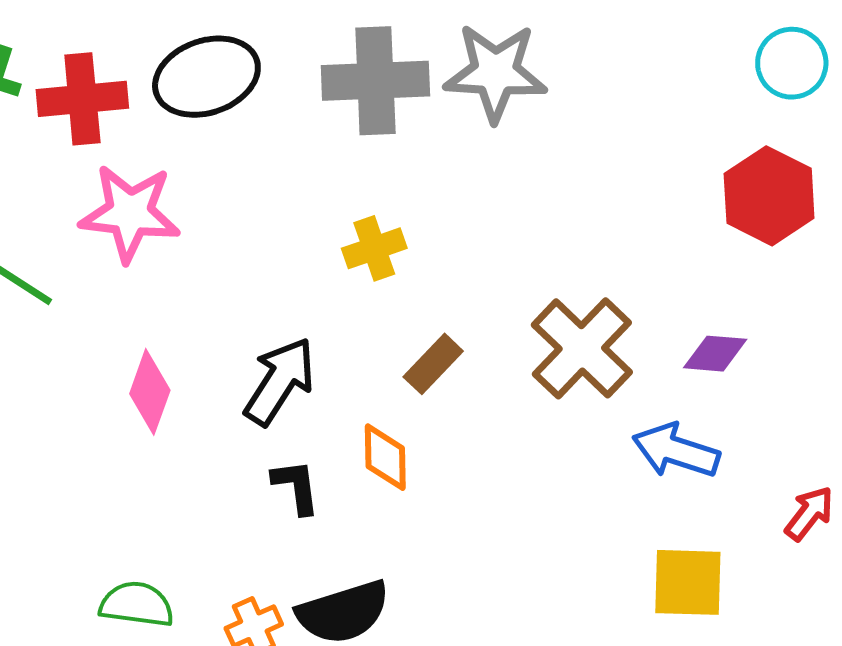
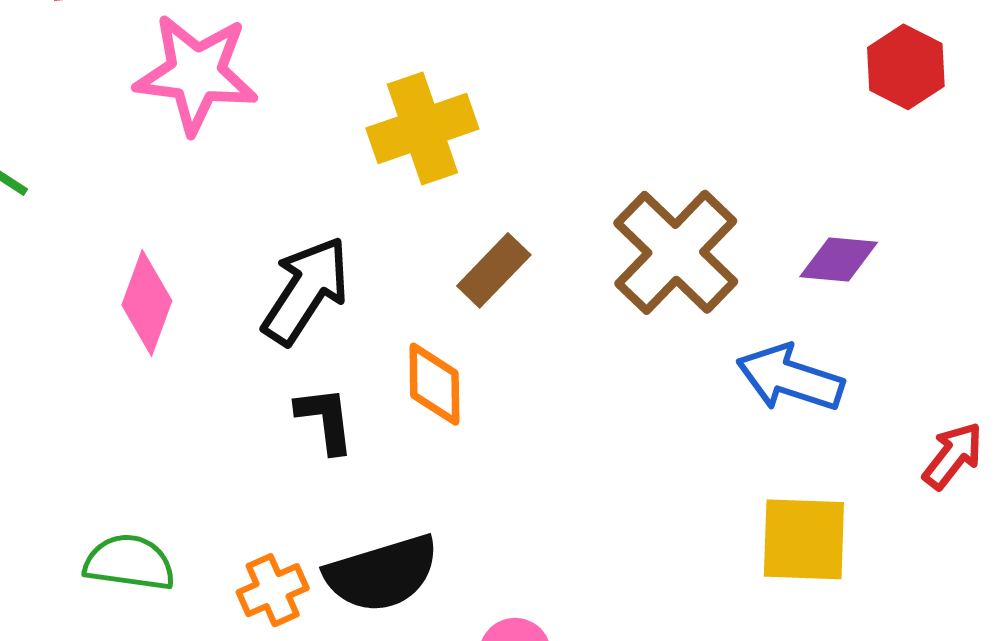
red hexagon: (769, 196) -> (906, 67), size x0.7
pink star: (130, 213) -> (196, 74), moved
yellow cross: (374, 248) -> (422, 129), size x1.4

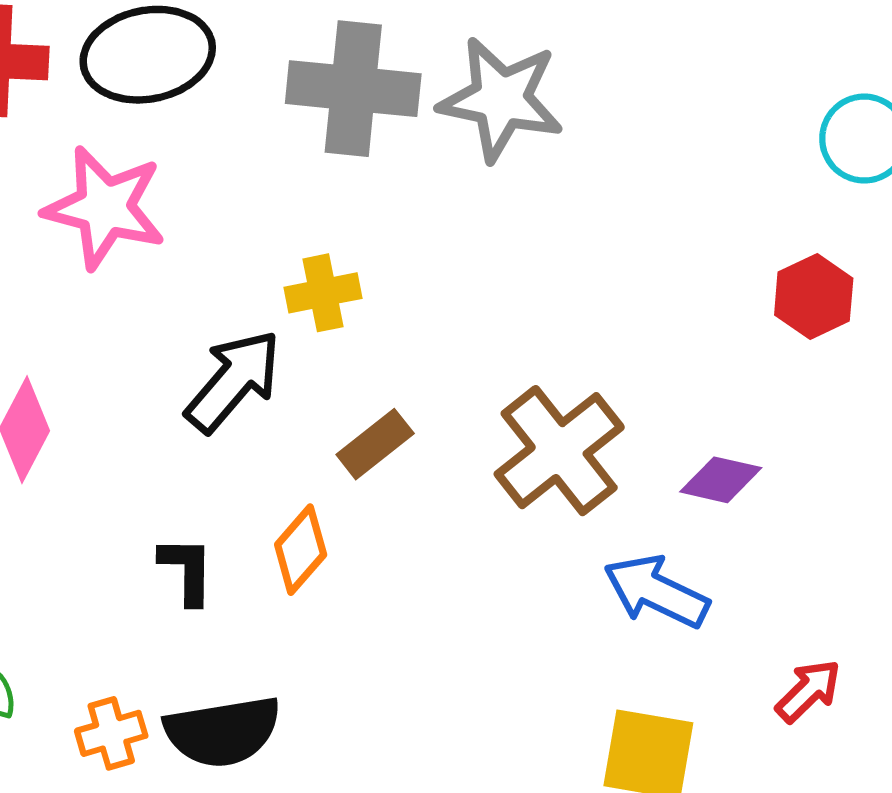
yellow cross: (422, 129) -> (323, 293), size x0.7
black arrow: (306, 290) -> (233, 381), moved
orange diamond: (434, 384) -> (301, 550), turned 34

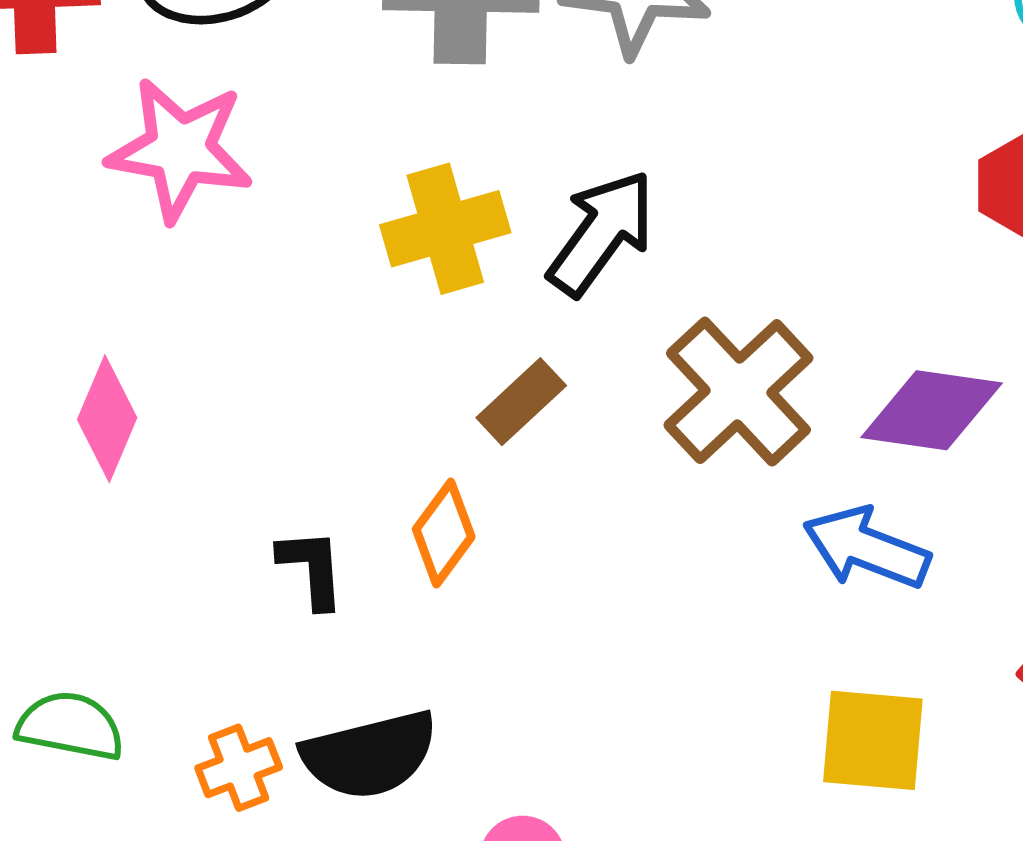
yellow cross: (323, 293) -> (445, 229), size x1.4
black arrow: (233, 381) -> (601, 233), moved
purple diamond: (721, 480) -> (932, 410), size x1.5

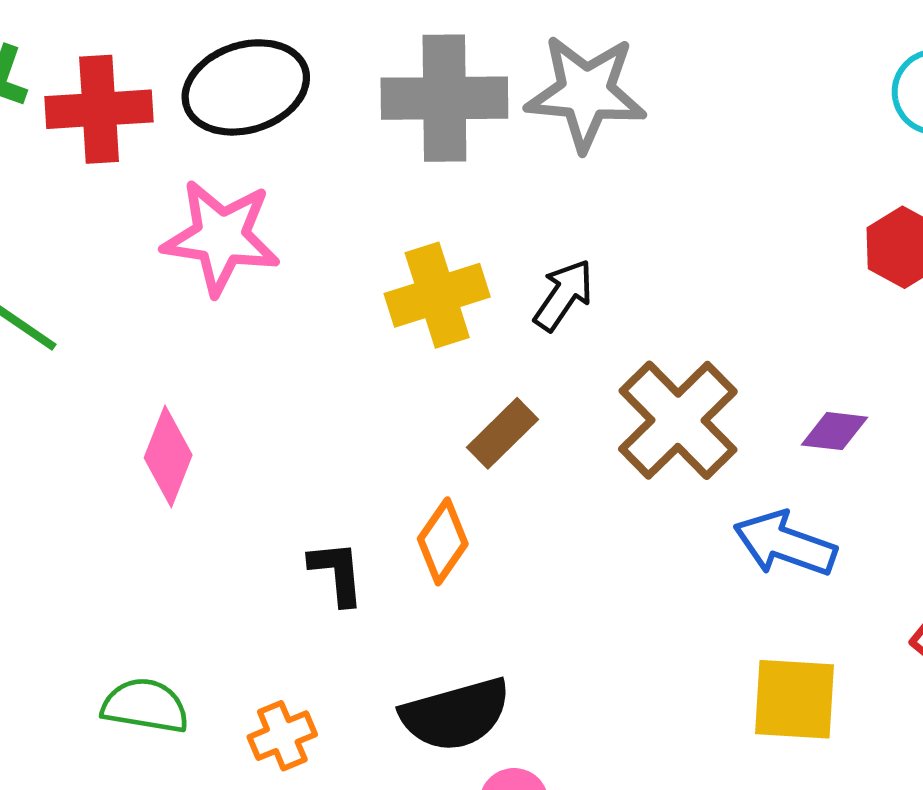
black arrow: (601, 233) -> (564, 295), size x0.7
purple diamond: (932, 410) -> (834, 431), size x0.6
black semicircle: (370, 755) -> (456, 714), moved

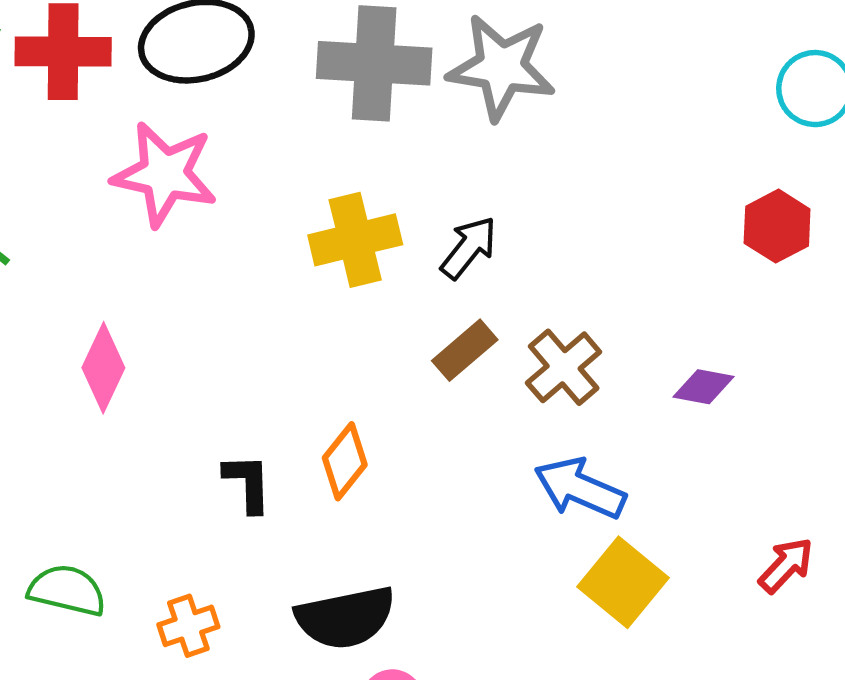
brown cross: (678, 420) -> (564, 367), size x0.7
brown rectangle: (503, 433) -> (465, 350), moved
blue arrow: (785, 544) -> (580, 488), moved
yellow square: (794, 699) -> (623, 582), moved, turned 32

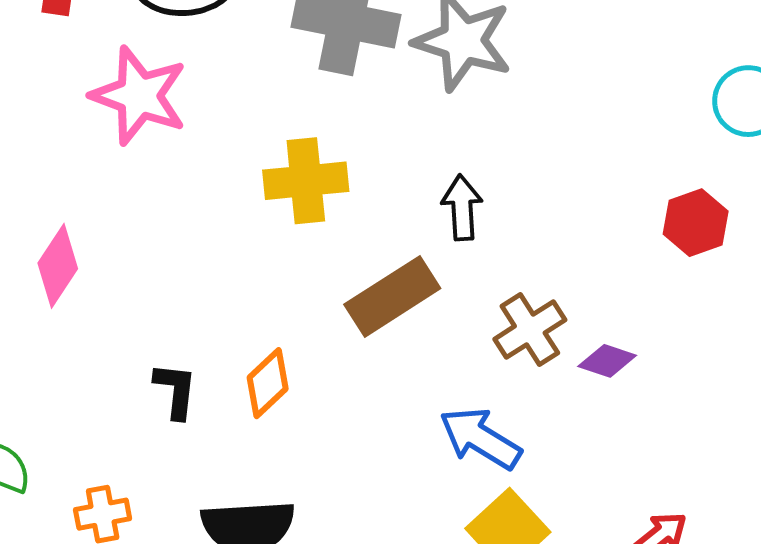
black arrow: (469, 248) -> (462, 208), moved, turned -50
brown rectangle: (465, 350) -> (392, 296), size x1.5
brown cross: (564, 367) -> (530, 330), moved

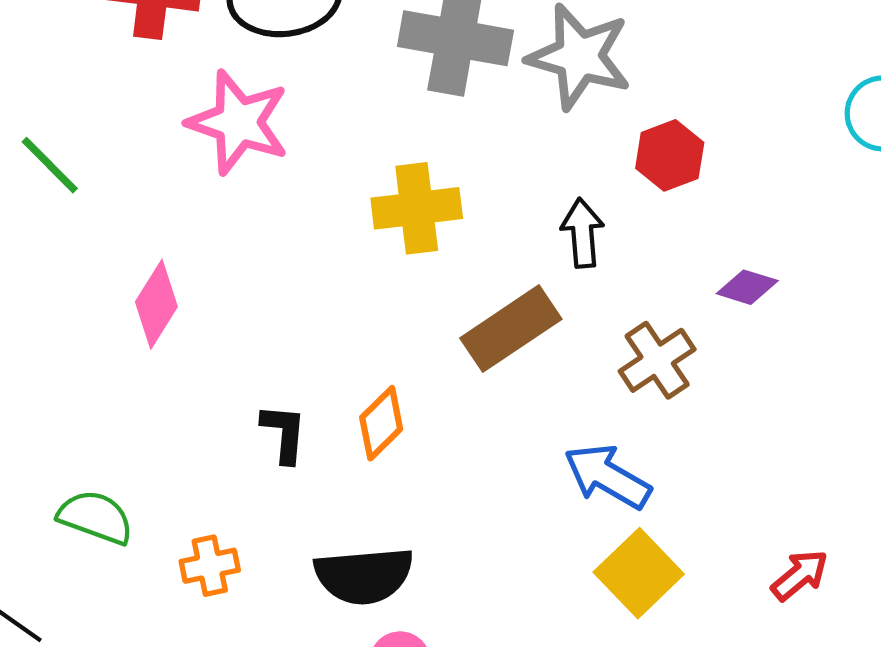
red hexagon: (696, 223) -> (670, 155), moved
purple diamond: (607, 361) -> (747, 287), moved

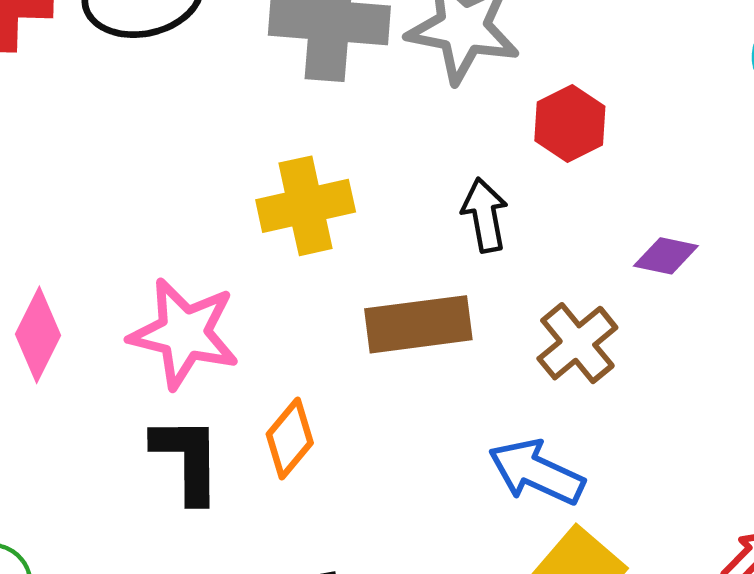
pink star: (238, 122) -> (184, 333), moved
brown rectangle: (511, 329) -> (418, 324), turned 32
black L-shape: (284, 433) -> (187, 459), size x1.4

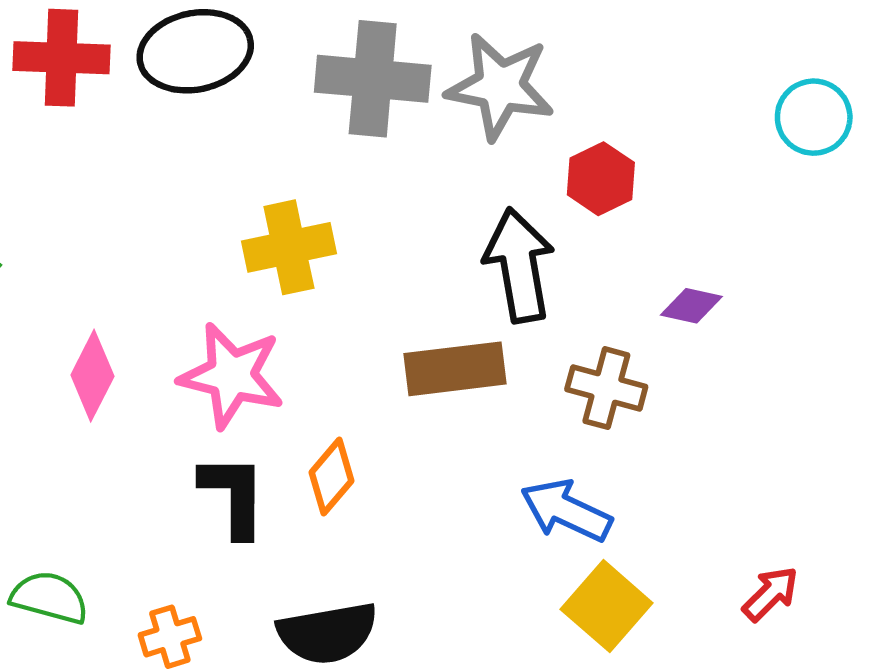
yellow cross: (306, 206) -> (289, 247), moved
black arrow: (485, 215) -> (519, 265), size x1.6
brown cross: (577, 343) -> (606, 388), turned -36

